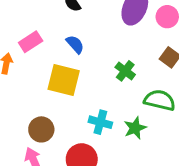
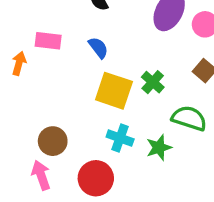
pink rectangle: (31, 42) -> (48, 41), turned 35
yellow square: (64, 80) -> (114, 91), moved

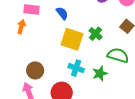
orange arrow: (19, 63) -> (21, 27), moved

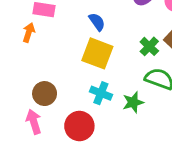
blue semicircle: (62, 13) -> (97, 22), moved
green cross: (96, 34) -> (149, 46), moved

